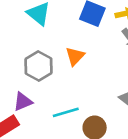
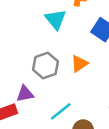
cyan line: (66, 112) -> (61, 111), turned -35

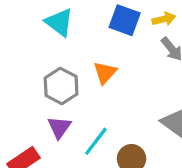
purple triangle: (25, 94) -> (59, 127), moved, turned -30

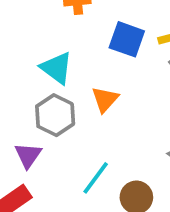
cyan triangle: (59, 22) -> (57, 68), moved
purple triangle: (59, 127) -> (28, 155), moved

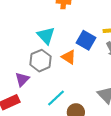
blue square: (127, 39) -> (86, 40), moved
orange triangle: (105, 99) -> (69, 57), turned -49

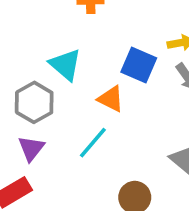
gray hexagon: (41, 61) -> (34, 102), moved
cyan line: (56, 98) -> (93, 143), moved

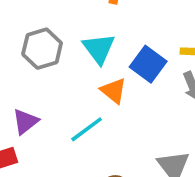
cyan triangle: (65, 65) -> (99, 49), moved
gray hexagon: (34, 102) -> (42, 49), moved

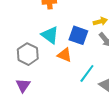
gray hexagon: (42, 49) -> (28, 54), moved
cyan line: (87, 129) -> (87, 73), moved

